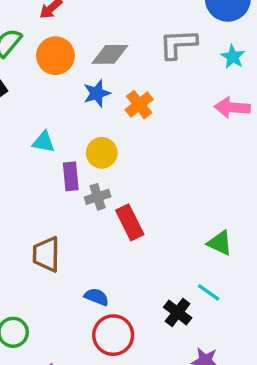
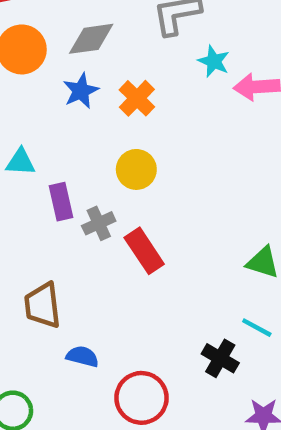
cyan star: (233, 57) -> (214, 61), moved
yellow circle: (102, 153) -> (136, 169), moved
blue semicircle: (96, 297) -> (82, 356), moved

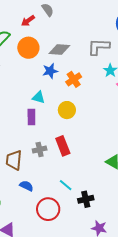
cyan triangle: (21, 162) -> (39, 97), moved
gray cross: (99, 223) -> (40, 150), moved
cyan line: (257, 328) -> (66, 185), moved
black cross: (220, 358) -> (86, 199), turned 35

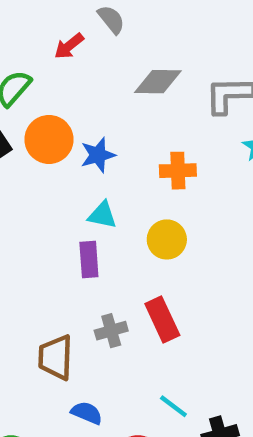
orange circle: (28, 48) -> (49, 139), moved
gray diamond: (59, 49) -> (158, 82), moved
blue star: (50, 71) -> (98, 155), moved
orange cross: (74, 79) -> (178, 171), turned 35

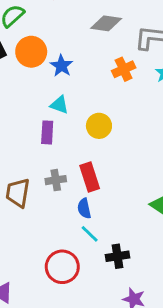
blue star: (98, 155) -> (61, 66), turned -30
orange cross: (178, 171) -> (124, 69), moved, turned -30
blue semicircle: (87, 413) -> (84, 208), moved, turned -132

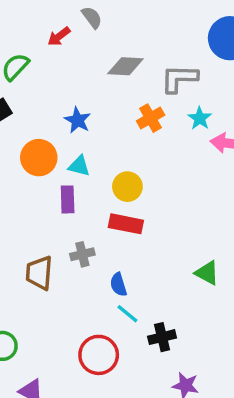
orange circle: (31, 52) -> (39, 158), moved
red rectangle: (90, 177) -> (126, 224), moved, turned -56

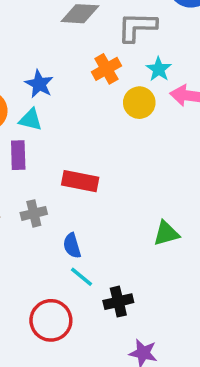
blue star: (78, 120) -> (39, 84), moved
yellow circle: (127, 187) -> (139, 103), moved
green triangle: (207, 273) -> (166, 233), turned -44

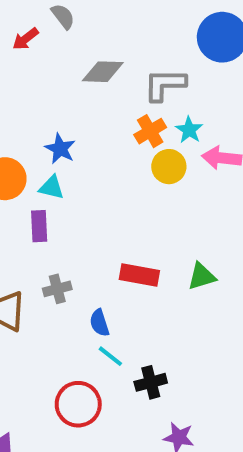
orange cross: (106, 69) -> (150, 131), moved
red rectangle: (80, 181) -> (139, 275), moved
green triangle: (166, 233) -> (202, 276), moved

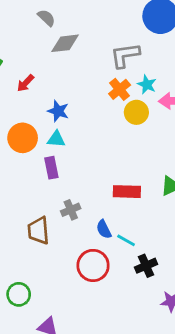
red arrow: (25, 39) -> (25, 83), moved
gray diamond: (103, 72) -> (65, 43), moved
cyan line: (110, 356) -> (126, 240), moved
red circle: (78, 404) -> (93, 265), moved

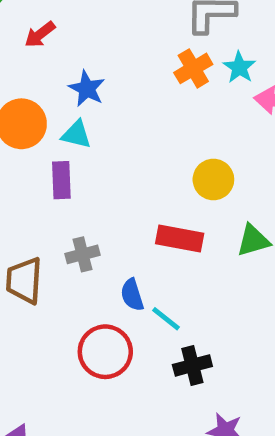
yellow circle: (136, 112) -> (213, 180), moved

